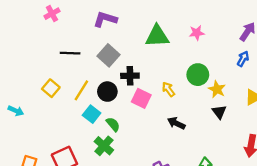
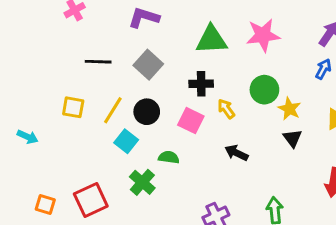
pink star: (197, 33) -> (263, 35), size x1.6
black cross: (130, 76) -> (201, 84), moved
yellow square: (51, 88) -> (73, 107), turned -30
green semicircle: (113, 124) -> (169, 157), moved, turned -42

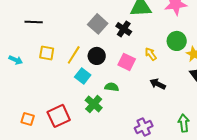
black line: (98, 62) -> (34, 22), moved
black cross: (201, 84) -> (124, 29), moved, turned 35
cyan arrow: (28, 137) -> (16, 60), moved

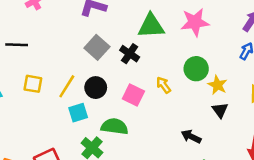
cyan square: (83, 76) -> (78, 113), turned 35
black arrow: (158, 84) -> (191, 137), moved
green semicircle: (112, 87) -> (115, 126), size x1.5

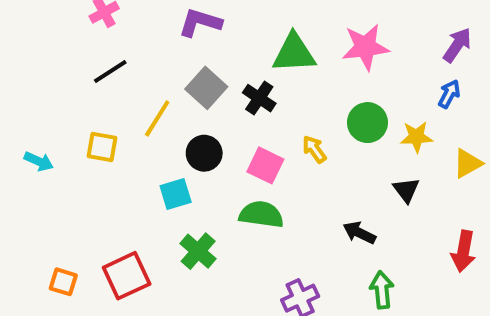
black line: (17, 45) -> (110, 72), moved, turned -35
yellow star: (218, 85) -> (416, 137), moved, turned -30
yellow line: (67, 86) -> (157, 118), moved
green semicircle: (115, 126) -> (261, 214), moved

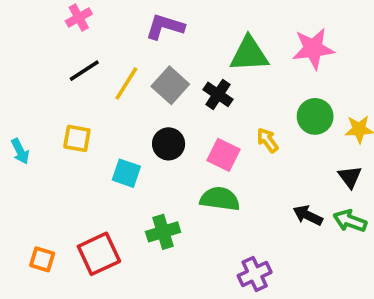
yellow line: (157, 118) -> (126, 83), moved
cyan arrow: (39, 161) -> (20, 151), turned 40
cyan square: (176, 194) -> (126, 173), moved, turned 36
green cross: (198, 251) -> (163, 232), turned 32
green arrow: (382, 290) -> (350, 221), moved, turned -64

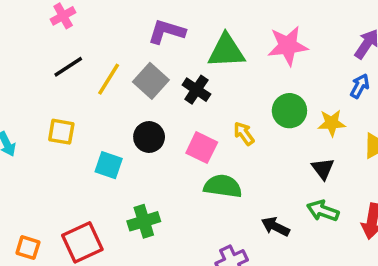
purple L-shape: (165, 27) -> (167, 32), moved
green semicircle: (220, 199) -> (223, 186), moved
black arrow: (308, 215) -> (275, 227), moved

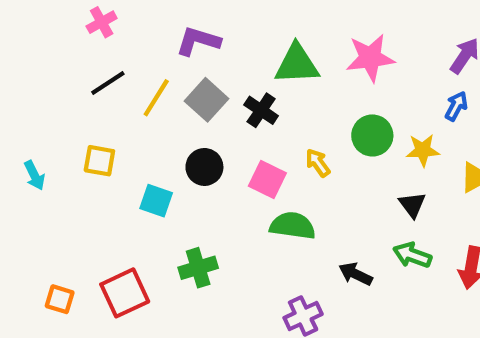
purple L-shape: (167, 32) -> (198, 41), moved

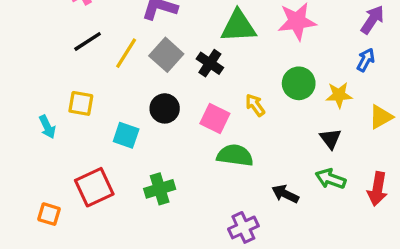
cyan arrow: (34, 175) -> (47, 127), moved
red square: (125, 293) -> (94, 187), moved

